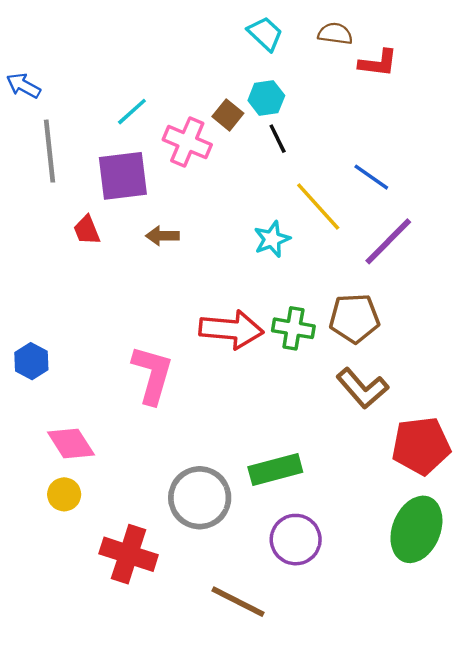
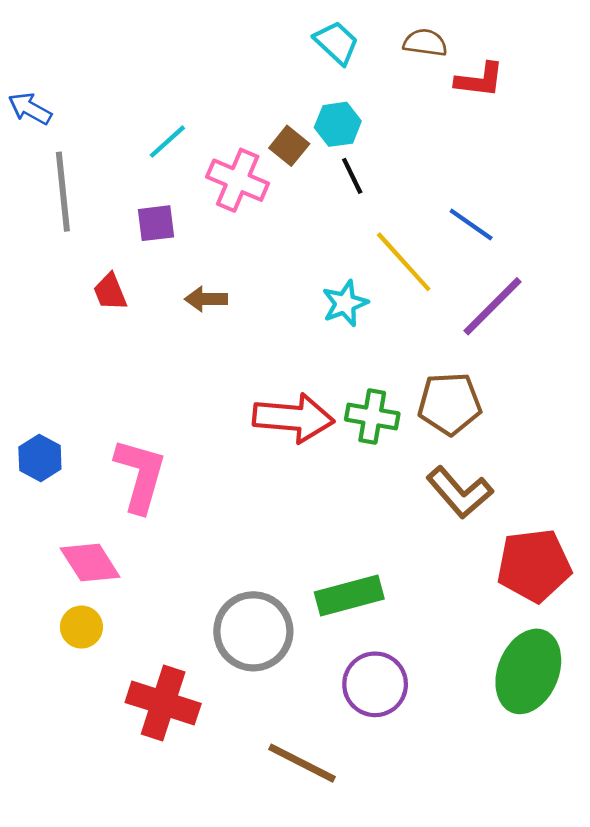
purple square: (123, 176) -> (156, 223), size x0.6
pink L-shape: (152, 375) -> (140, 475), moved

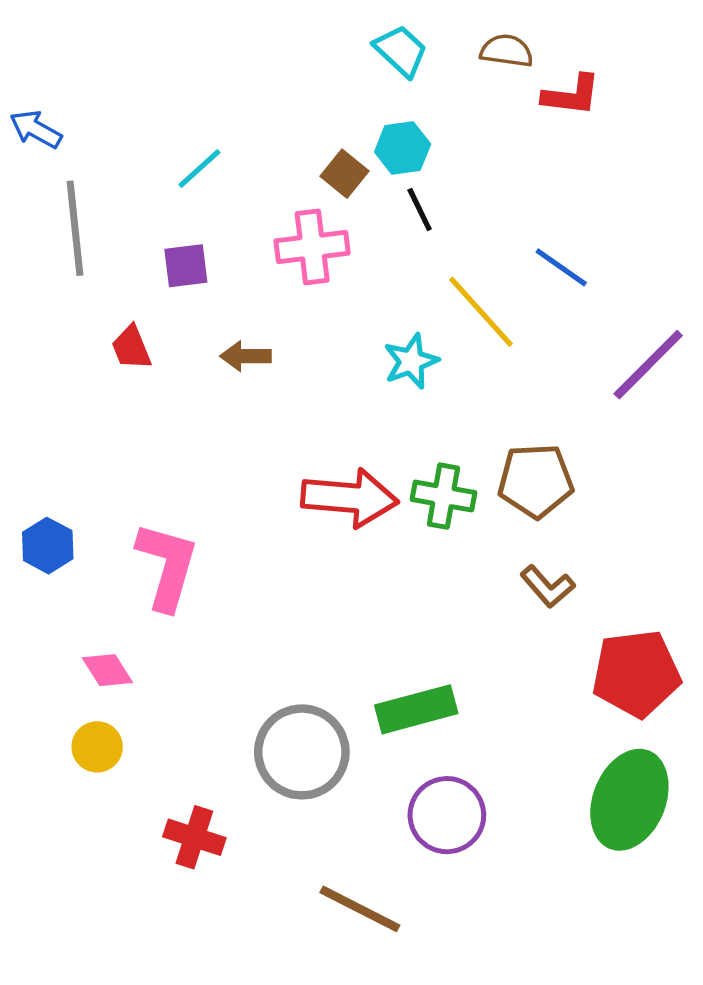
pink cross: (238, 180) -> (312, 247), moved, turned -30
purple line: (493, 306) -> (648, 365), moved
brown L-shape: (460, 492) -> (548, 586), size x0.7
pink diamond: (90, 563) -> (107, 670), size x0.7
red cross: (163, 703) -> (194, 837), size x0.7

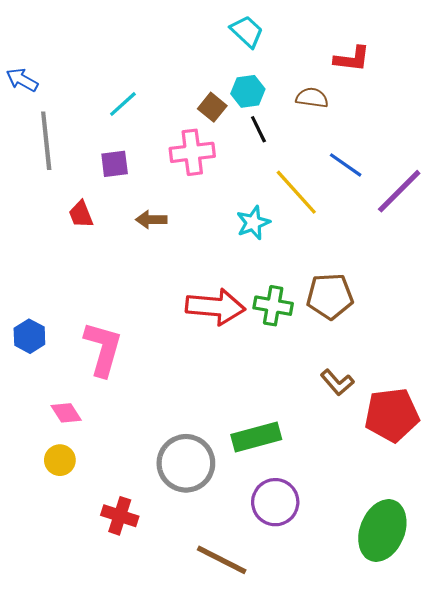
brown semicircle: (507, 51) -> (312, 98), moved
purple line: (648, 365) -> (399, 191), moved
brown L-shape: (548, 586) -> (337, 382), moved
green ellipse: (629, 800) -> (382, 531), moved

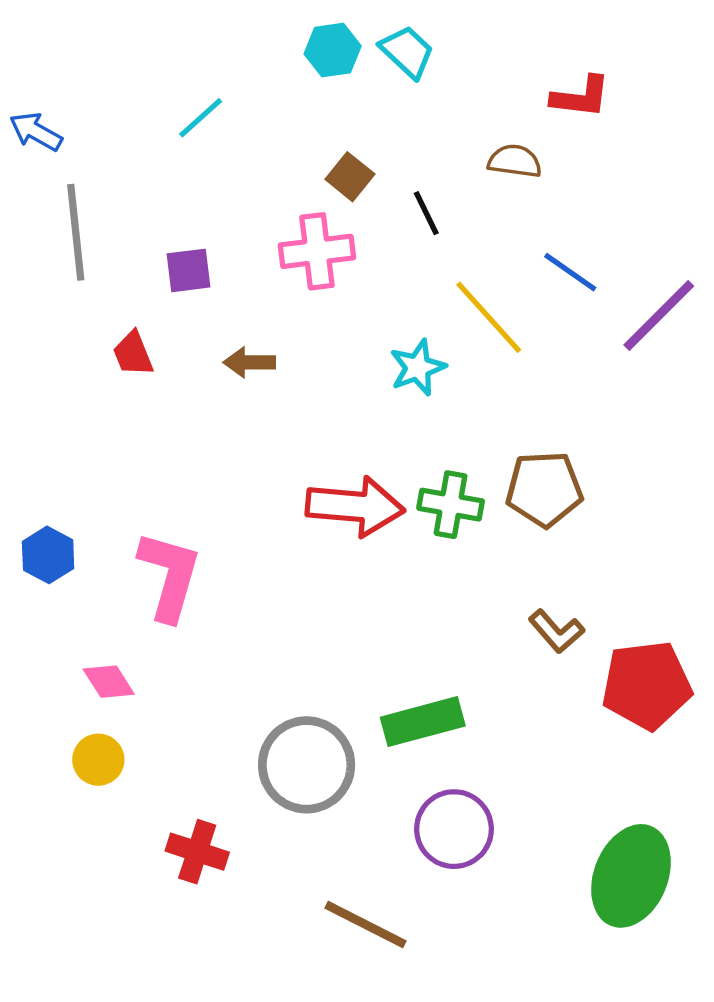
cyan hexagon: (248, 91) -> (333, 50), moved
cyan line: (123, 104) -> (201, 118), moved

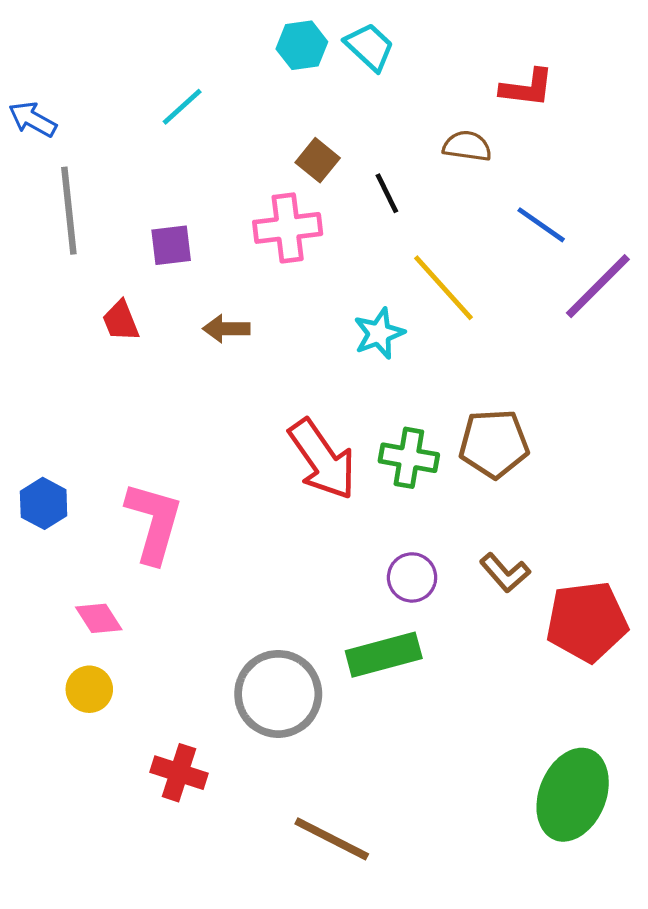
blue line: (570, 272) -> (541, 225), moved
red arrow: (355, 506) -> (322, 459), turned 50
purple circle: (454, 829) -> (412, 577), moved, size x0.7

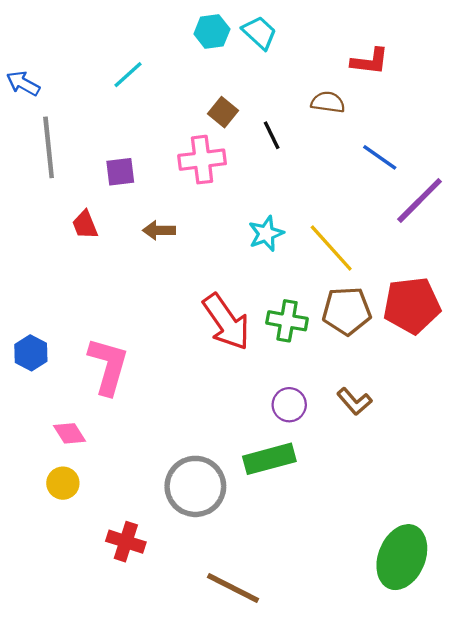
yellow line: (444, 288) -> (331, 248), moved
red pentagon: (587, 622) -> (412, 305), moved

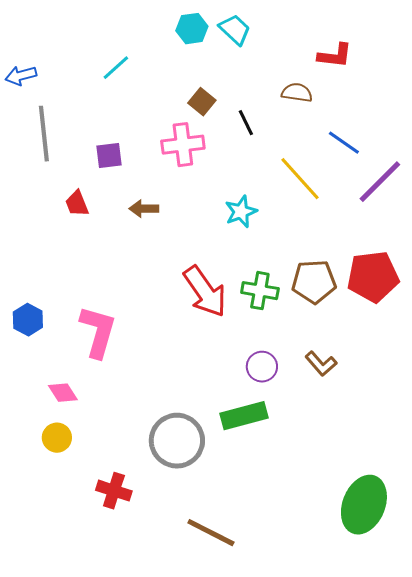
blue arrow: (23, 83) -> (21, 76), turned -44
yellow line: (331, 248) -> (300, 179), moved

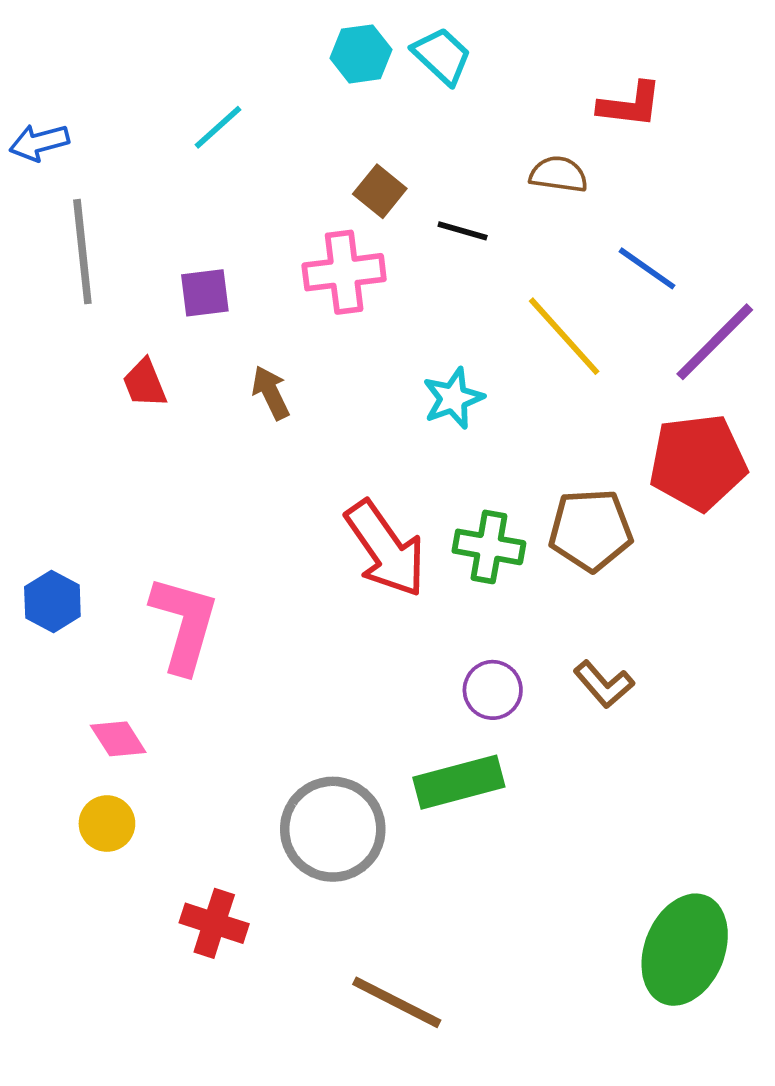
black line: (246, 123) -> (463, 231), turned -48
brown arrow: (144, 209) -> (271, 393), turned 64
red pentagon: (373, 277) -> (698, 462), moved

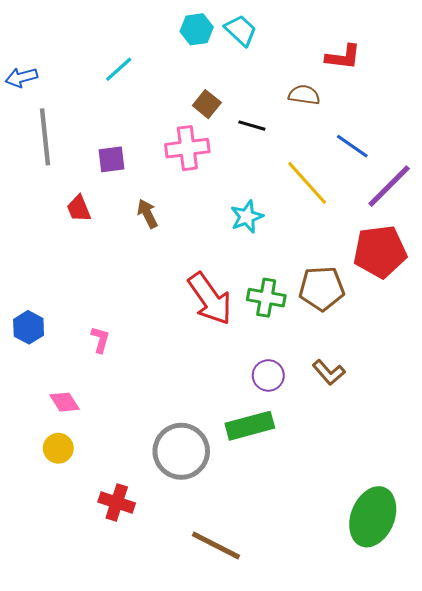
pink L-shape: (184, 624) -> (100, 340), size x0.5

